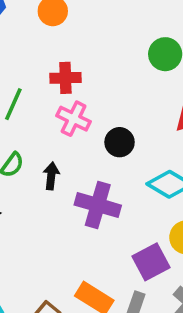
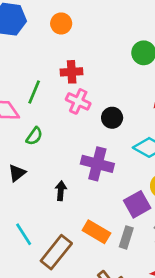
black arrow: (51, 176) -> (61, 191), moved

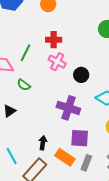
green semicircle: (34, 136) -> (24, 85), turned 88
black arrow: (61, 191) -> (43, 143), moved
purple square: (137, 204) -> (80, 138), moved, turned 30

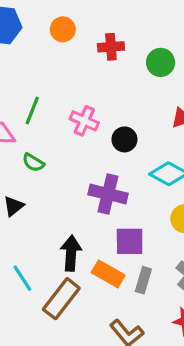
red cross: (54, 40) -> (111, 47), moved
black arrow: (43, 143) -> (71, 253), size x1.5

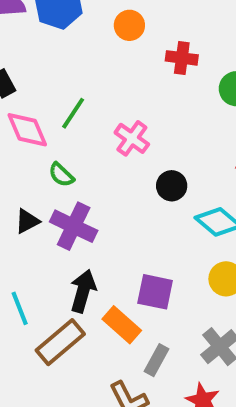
black circle: (124, 139) -> (172, 186), moved
purple cross: (108, 194) -> (74, 226), moved
gray rectangle: (143, 280) -> (156, 360), moved

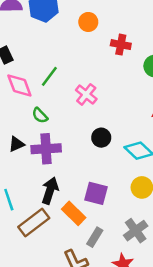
black circle: (172, 186) -> (101, 138), moved
purple cross: (74, 226) -> (46, 149), turned -32

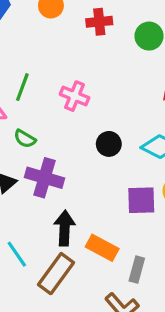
purple cross: (46, 149) -> (45, 178), turned 36
purple square: (96, 193) -> (141, 200), moved

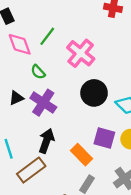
pink cross: (75, 96) -> (81, 53), size x1.4
black circle: (109, 144) -> (94, 93), size x1.5
orange rectangle: (102, 248) -> (82, 155), moved

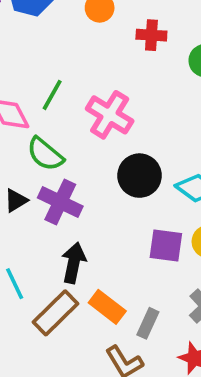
green semicircle: (38, 72) -> (45, 154), size x1.5
orange rectangle: (82, 155) -> (107, 307), moved

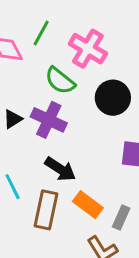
green semicircle: (45, 154) -> (60, 81), moved
black arrow: (74, 263) -> (60, 169), turned 112
brown rectangle: (56, 313) -> (46, 210), turned -33

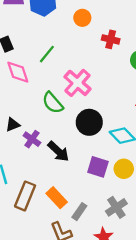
green line: (41, 33) -> (47, 54), moved
purple cross: (49, 120) -> (32, 139), moved, size x0.7
black arrow: (60, 169) -> (58, 151), moved

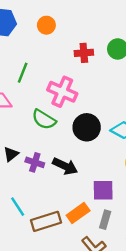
red cross: (111, 39) -> (84, 53), moved
purple square: (98, 167) -> (103, 190), moved
brown rectangle: (25, 196) -> (46, 221), turned 68
orange rectangle: (57, 198) -> (78, 213), turned -65

